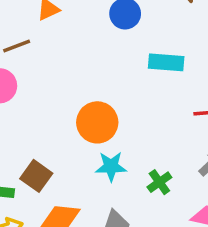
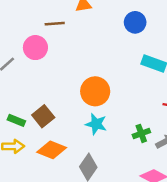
green cross: (159, 182) -> (141, 133), moved

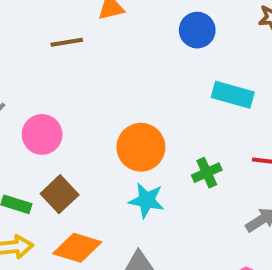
pink circle: (35, 48) -> (42, 134), moved
green cross: (141, 133) -> (207, 173), moved

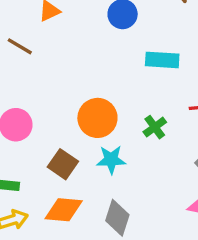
brown line: (67, 42) -> (20, 46), turned 52
brown square: (60, 194) -> (63, 164), moved

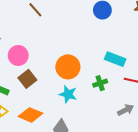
cyan rectangle: (162, 60) -> (115, 59), moved
brown square: (63, 164) -> (27, 79), moved

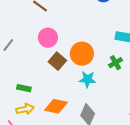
pink circle: (18, 55) -> (48, 38), moved
brown square: (27, 79) -> (57, 61), moved

